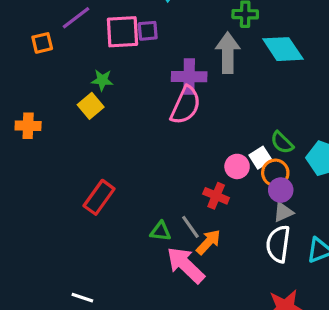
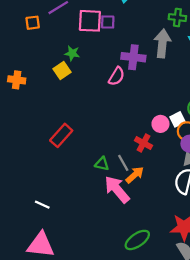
pink semicircle: (186, 105) -> (117, 76), moved, size x0.7

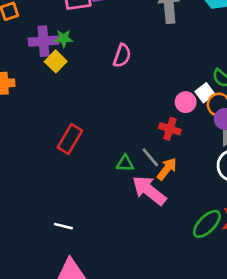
purple cross: (133, 57) -> (43, 41), moved
green ellipse: (137, 240) -> (207, 224), moved

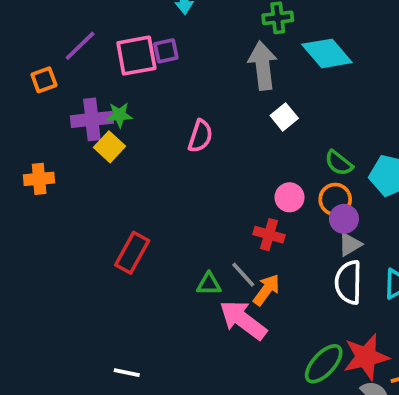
white square: (205, 93) -> (284, 117), moved

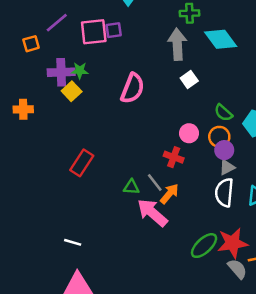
pink semicircle: (200, 136) -> (133, 88), size x1.4

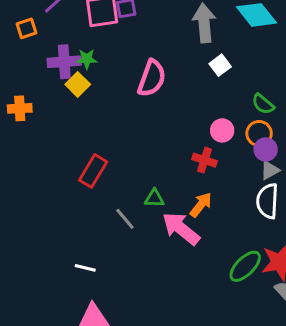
gray line: (155, 183) -> (125, 219), moved

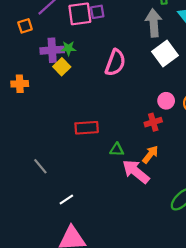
white square: (220, 65) -> (165, 53), size x1.6
red cross: (204, 160) -> (153, 122), turned -35
red rectangle: (93, 171) -> (87, 128), moved, turned 55
gray line: (125, 219) -> (40, 166), moved
white line: (85, 268) -> (66, 200), turned -48

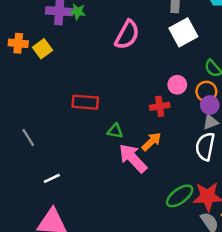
yellow square: (62, 67) -> (43, 49), moved

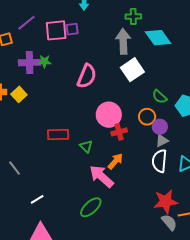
pink circle: (177, 85) -> (109, 115), moved, size x1.6
orange circle: (206, 92) -> (147, 117), moved
green triangle: (115, 131) -> (86, 146), moved, turned 40
green ellipse: (180, 196) -> (91, 207), moved

